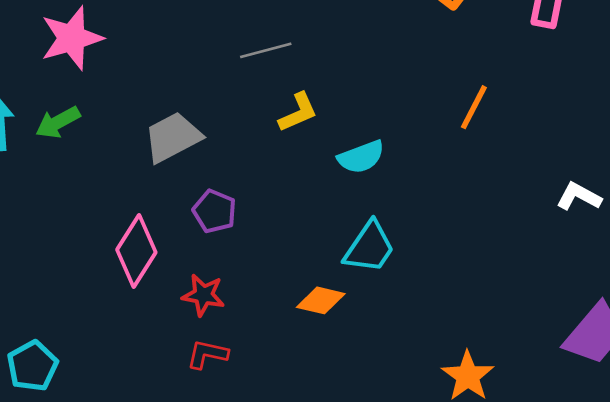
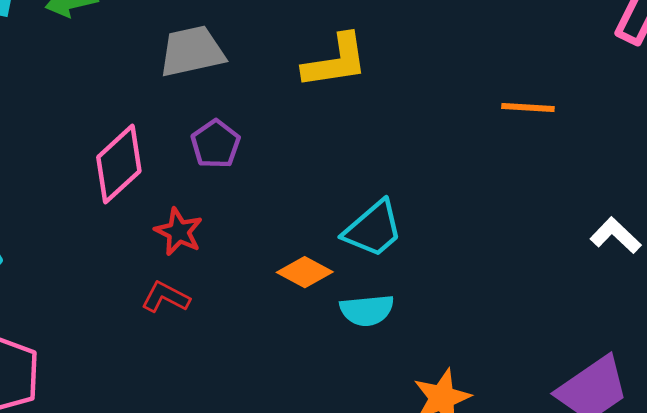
orange line: (474, 107) -> (528, 107), turned 51
yellow L-shape: (298, 112) -> (335, 61), size x1.4
cyan semicircle: (361, 157) -> (367, 310), moved

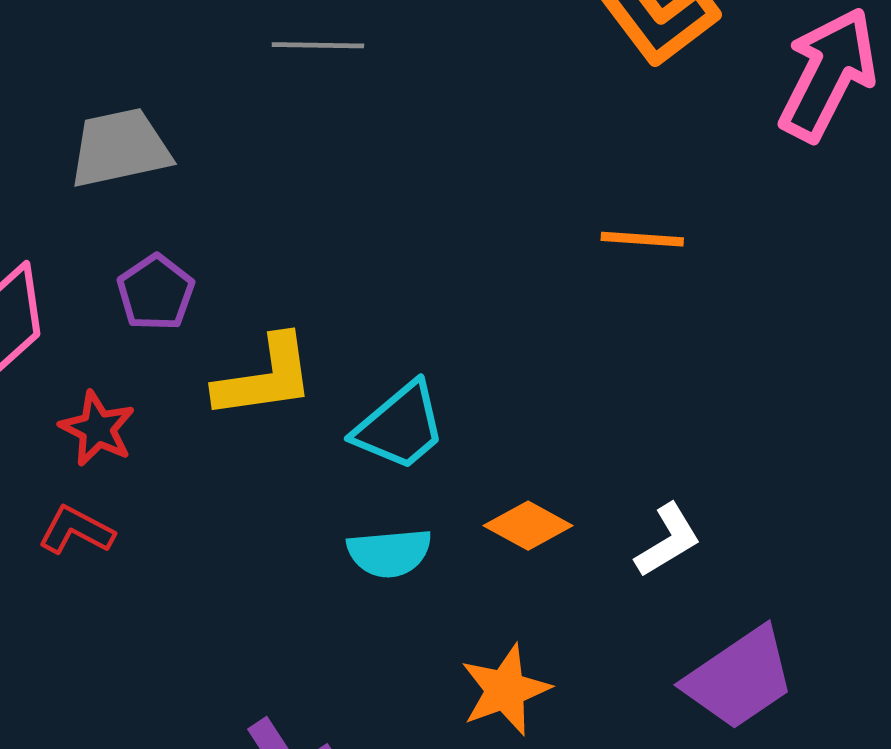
yellow L-shape: (335, 61) -> (265, 377), moved
white L-shape: (616, 235) -> (668, 540), moved, turned 105
orange diamond: (305, 272) -> (528, 526), moved

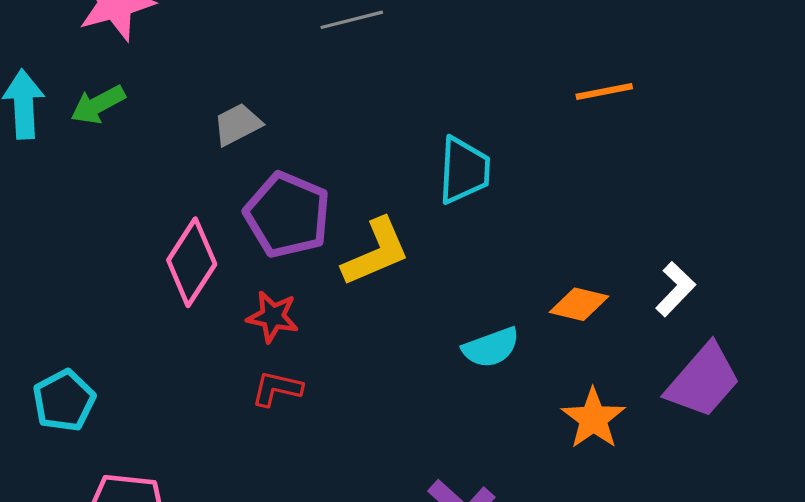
gray trapezoid: (120, 148) -> (237, 124), size x0.7
purple pentagon: (156, 293) -> (287, 215), size x1.6
cyan trapezoid: (400, 426) -> (464, 170), moved, turned -32
purple trapezoid: (739, 678) -> (703, 381), moved

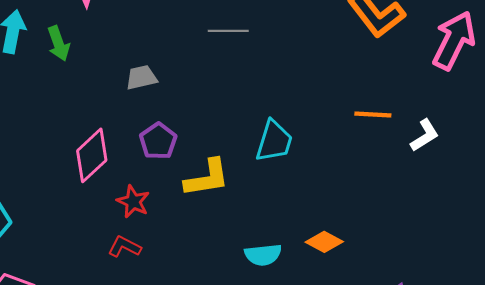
green arrow: (98, 105) -> (58, 43), turned -96
purple pentagon: (287, 215) -> (158, 141), size x0.7
white L-shape: (675, 289) -> (425, 135), moved

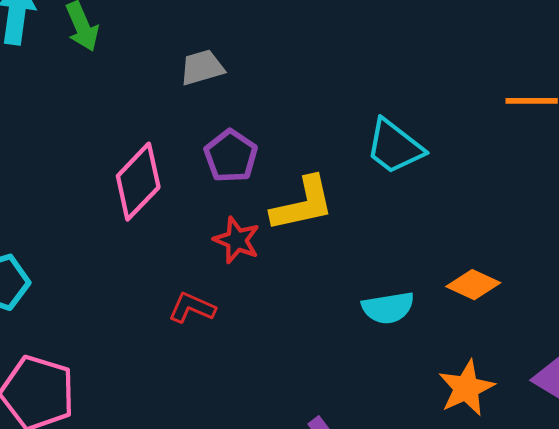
cyan trapezoid: (274, 141) -> (394, 147), turned 114
red star: (133, 202) -> (237, 240), moved

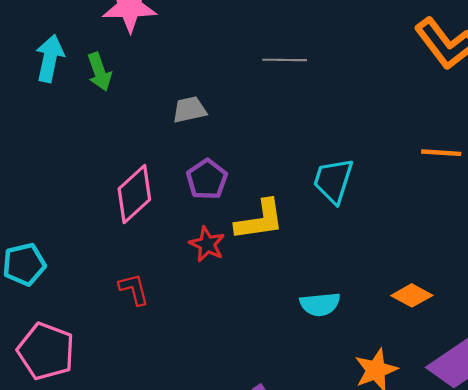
cyan trapezoid: (394, 147) -> (333, 181), turned 66
orange diamond: (473, 285) -> (412, 295), moved
red L-shape: (192, 308) -> (134, 289), moved, turned 48

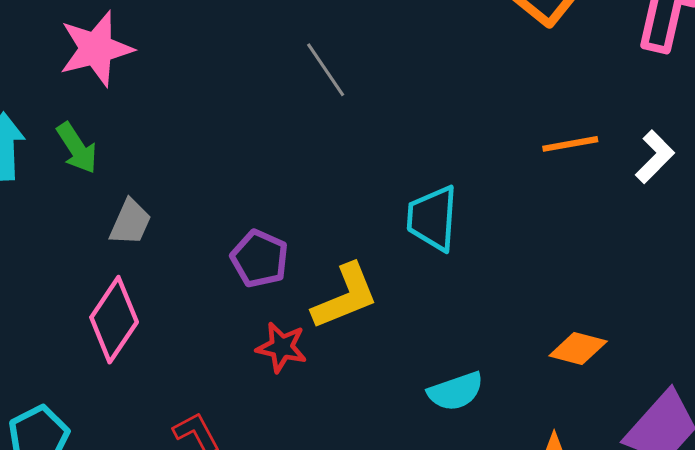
gray line: (285, 60) -> (326, 70), turned 69
gray trapezoid: (189, 110) -> (130, 222), moved, turned 140
pink diamond: (134, 194) -> (114, 320), moved

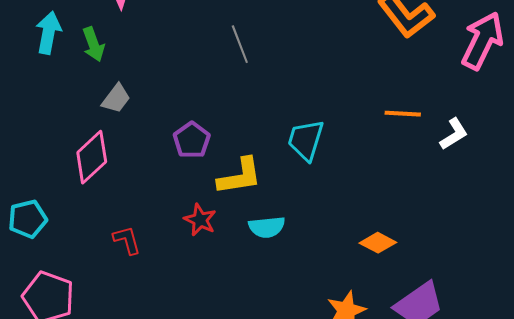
gray line: (326, 70) -> (240, 44), moved
red star: (282, 347) -> (200, 220), moved
cyan semicircle: (456, 391) -> (267, 227), moved

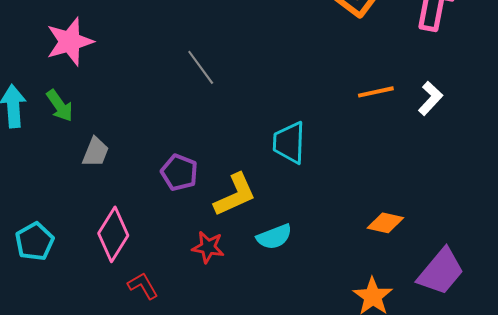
pink diamond: (92, 157) -> (113, 234), moved
cyan pentagon: (28, 219) -> (35, 242), moved

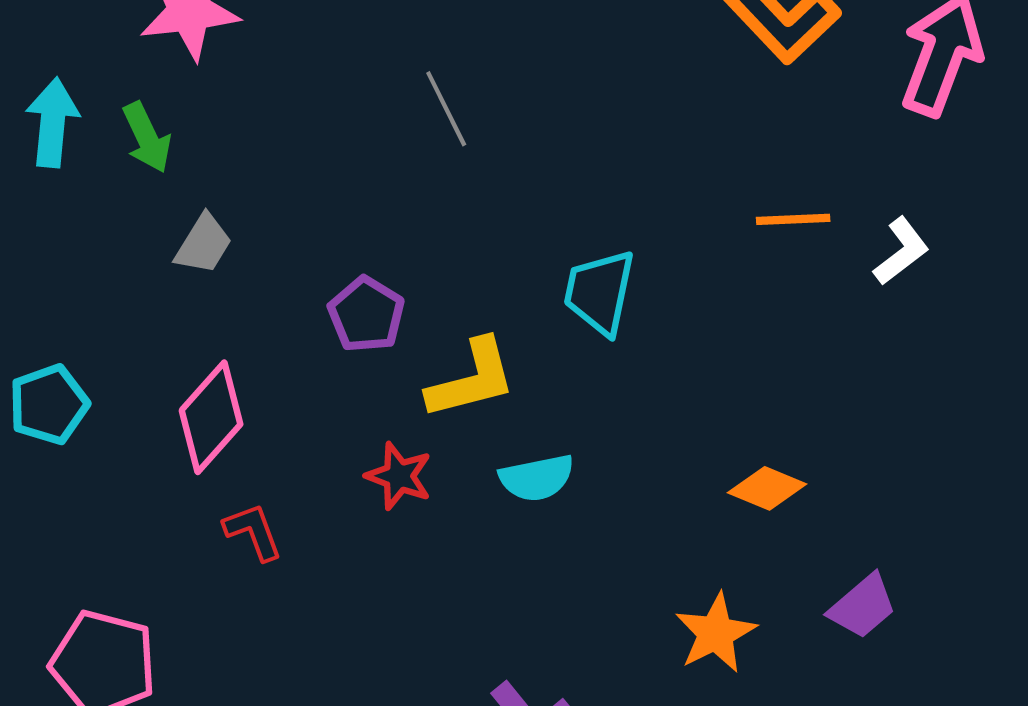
purple trapezoid: (441, 272) -> (863, 606), size x0.7

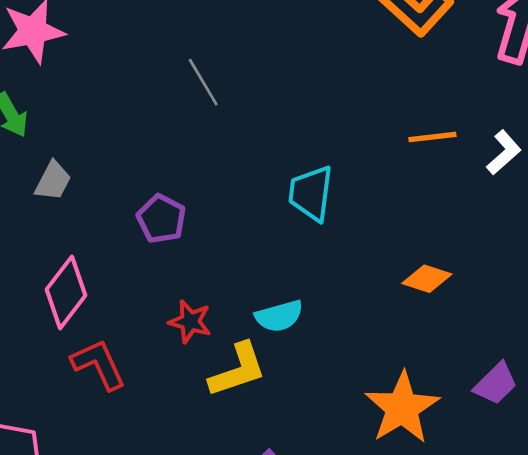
yellow L-shape: (472, 379) -> (238, 370), moved
orange diamond: (767, 488) -> (427, 279), moved
red L-shape: (253, 532) -> (99, 364), size x1.4
orange star: (716, 633) -> (402, 408), size x1.4

